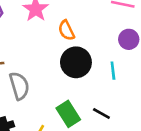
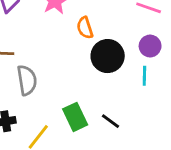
black circle: (76, 62) -> (108, 56), moved
cyan line: (113, 71) -> (144, 76), moved

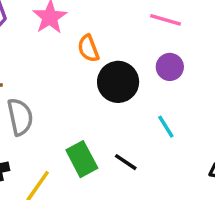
cyan line: (144, 76) -> (166, 127), moved, turned -30

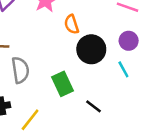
cyan line: (166, 127) -> (123, 69), moved
green rectangle: (82, 159) -> (63, 84), moved

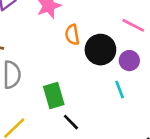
black circle: (91, 49) -> (100, 50), moved
black line: (93, 106) -> (71, 122), moved

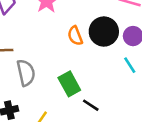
orange semicircle: (72, 35) -> (75, 36), moved

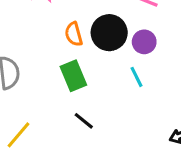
green rectangle: (69, 84) -> (73, 76), moved

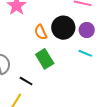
cyan line: (136, 77) -> (85, 53), turned -32
black line: (84, 121) -> (26, 81), moved

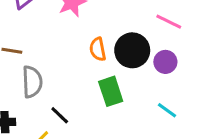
cyan line: (85, 53) -> (167, 110), moved
green rectangle: (45, 59) -> (111, 91), moved

